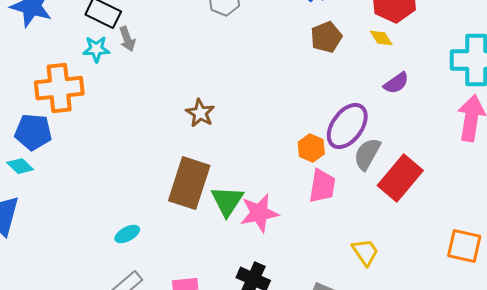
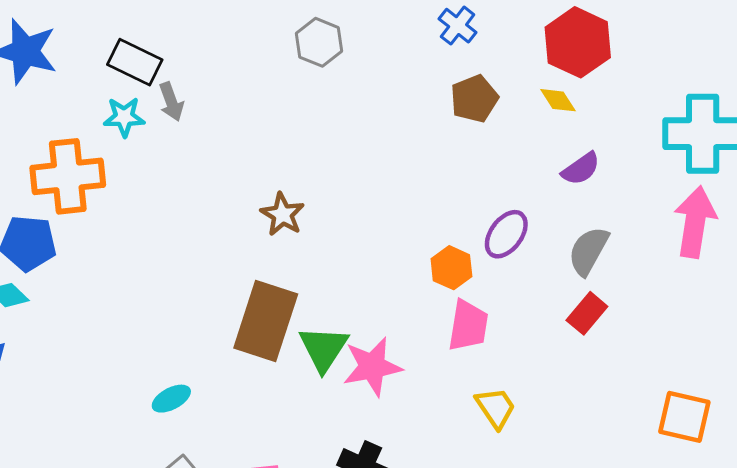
purple ellipse: (347, 126) -> (506, 234), size x0.7
gray semicircle: (367, 154) -> (588, 251), moved
red rectangle: (400, 178) -> (587, 313), size x0.6
yellow trapezoid: (365, 252) -> (496, 408), moved

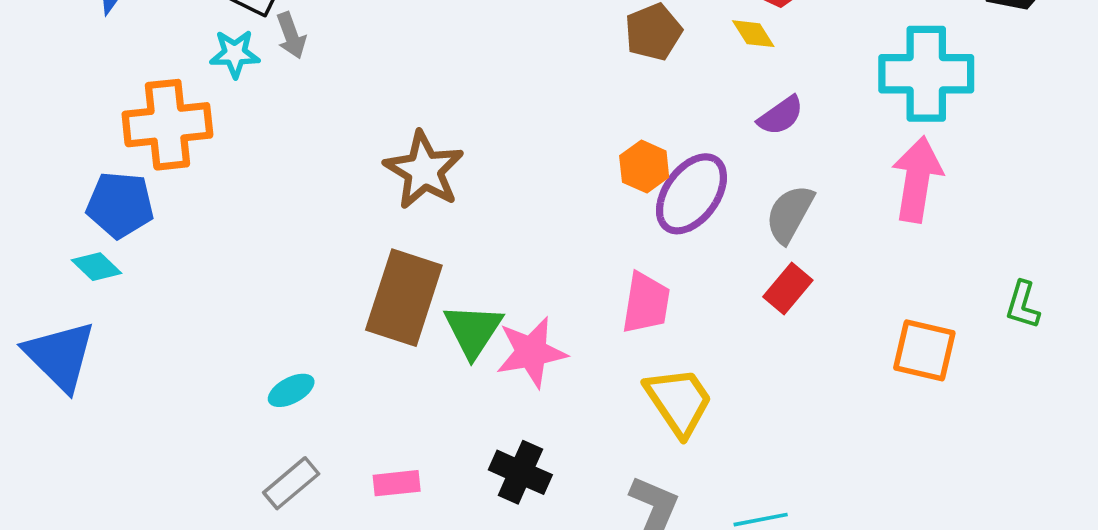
brown star: (282, 214) -> (424, 170), size x1.5
purple ellipse: (506, 234) -> (691, 194), size x1.4
orange hexagon: (451, 268) -> (644, 167), moved
yellow trapezoid: (496, 408) -> (679, 401), size x1.4
orange square: (684, 417) -> (924, 350), moved

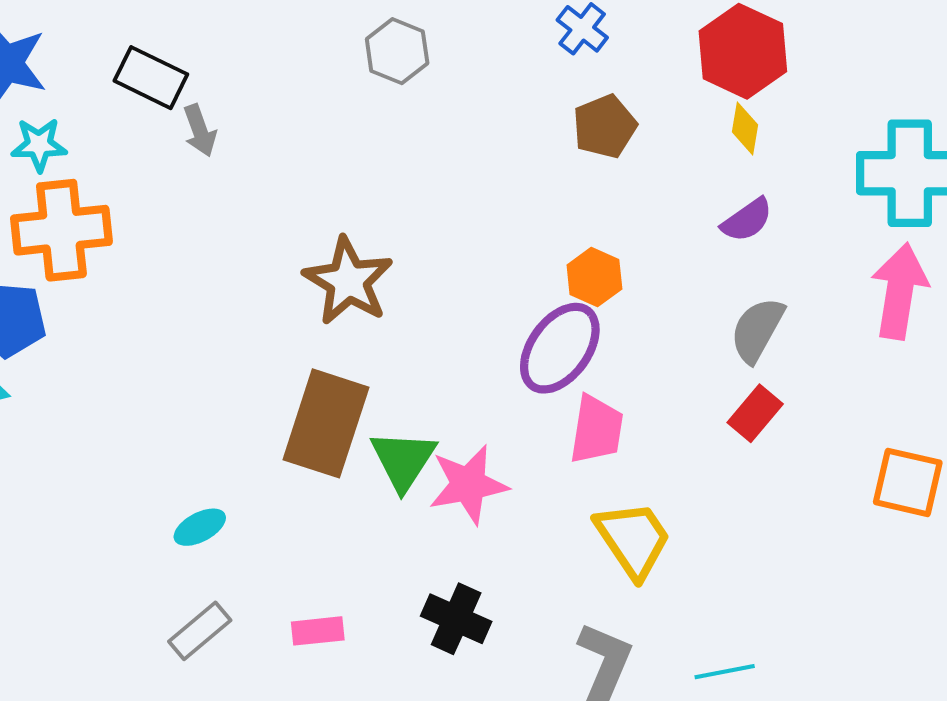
yellow diamond: (753, 34) -> (745, 128), moved, turned 42
cyan star: (235, 54) -> (39, 145), moved
purple ellipse: (691, 194) -> (560, 348), moved

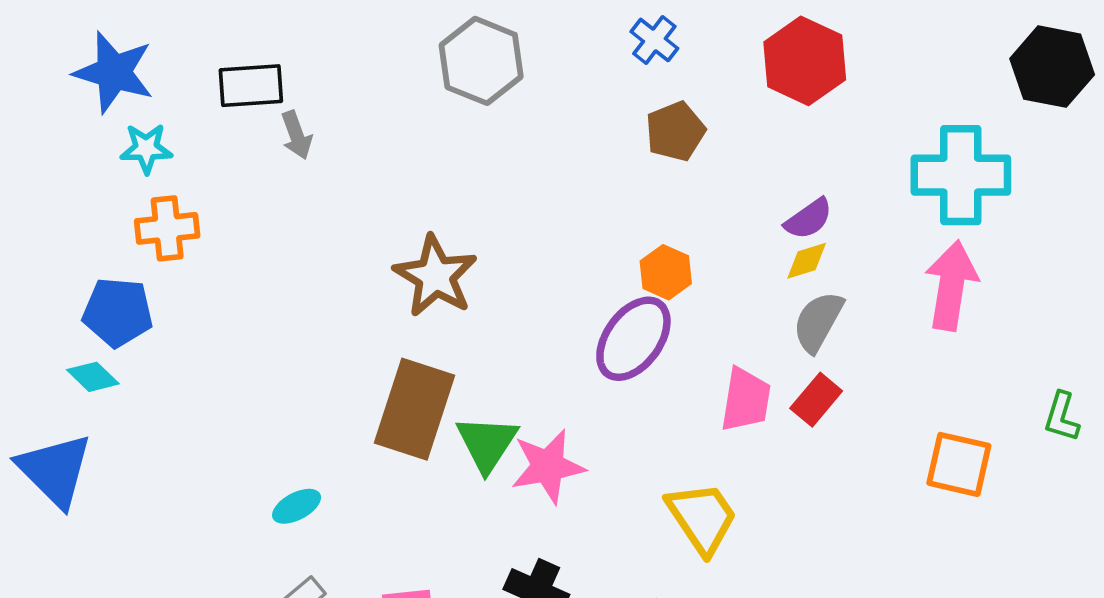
gray hexagon: (397, 51) -> (481, 61), size x1.4
black rectangle: (151, 78) -> (251, 86), turned -30
yellow diamond: (745, 128) -> (807, 261), moved, turned 63
orange cross: (61, 230) -> (167, 228), size x0.7
pink trapezoid: (596, 430) -> (746, 400), moved

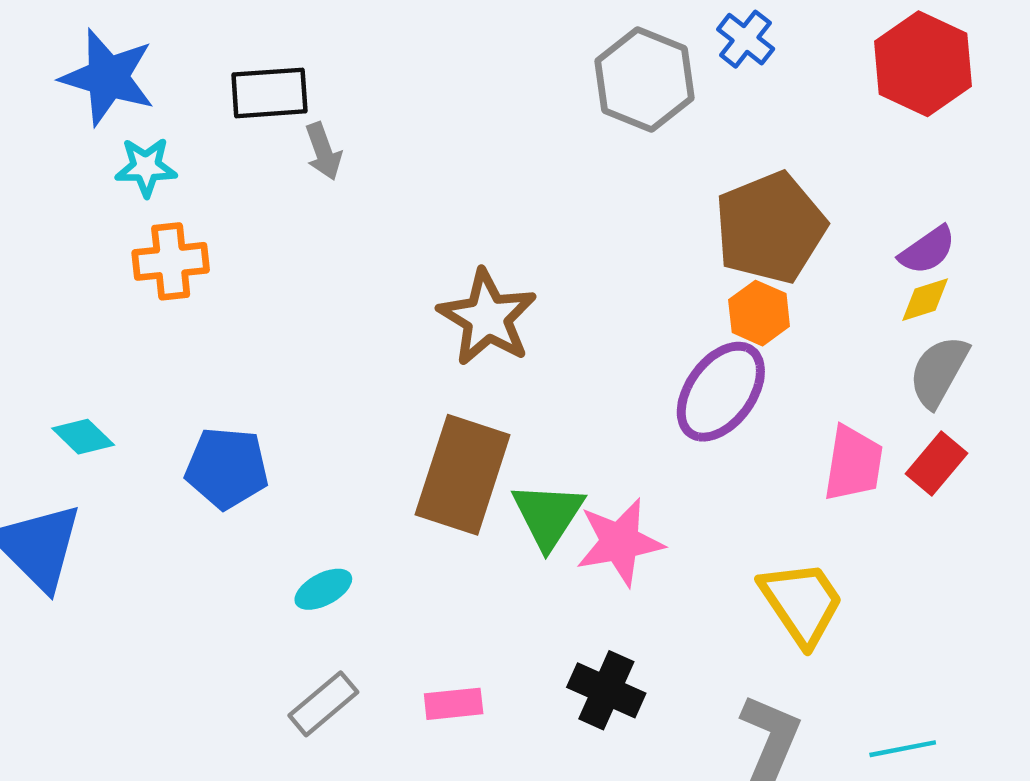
gray hexagon: (481, 61) -> (644, 79), moved
brown pentagon: (675, 131) -> (770, 228), moved, size x1.6
blue pentagon: (118, 312) -> (227, 468), moved

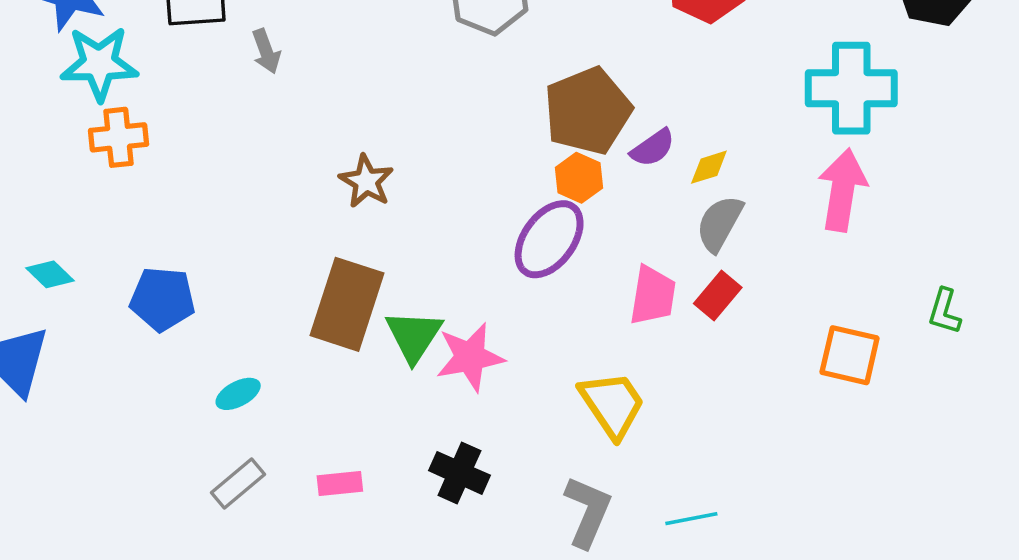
gray arrow: (323, 151) -> (266, 51), moved
cyan star: (146, 167) -> (99, 64), size x1.6
purple semicircle: (927, 250) -> (653, 148), moved
brown star: (487, 318) -> (366, 181), size x0.7

